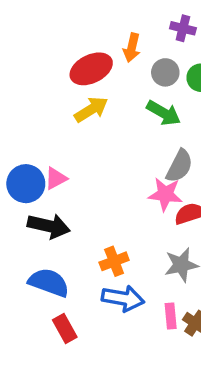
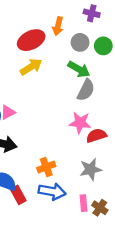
gray semicircle: (179, 166) -> (86, 90), moved
red rectangle: (65, 328) -> (18, 195), moved

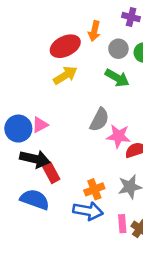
gray semicircle: (86, 90) -> (99, 120), moved
orange cross: (46, 167) -> (94, 189), moved
red rectangle: (18, 195) -> (51, 173), moved

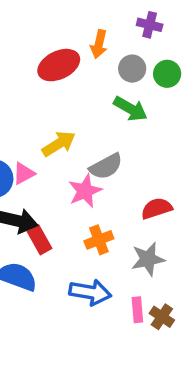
yellow arrow: (65, 75) -> (59, 144), moved
gray semicircle: (99, 120) -> (106, 166), turned 35
pink star: (118, 136) -> (85, 191), moved, turned -30
orange cross: (94, 189) -> (99, 240), moved

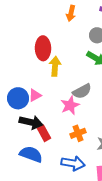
orange arrow: (99, 44) -> (71, 13), moved
red ellipse: (59, 65) -> (43, 48), moved, turned -65
yellow arrow: (59, 144) -> (55, 66), moved, turned -54

